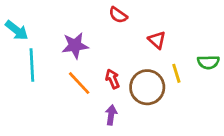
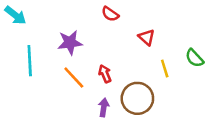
cyan arrow: (17, 30) -> (15, 15), moved
green semicircle: (208, 62) -> (195, 58), turned 48
brown circle: (147, 87) -> (137, 98), moved

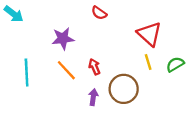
red triangle: (146, 37) -> (149, 34), moved, size x1.6
green semicircle: (195, 58) -> (175, 64), moved, turned 102
cyan line: (30, 61) -> (27, 73), moved

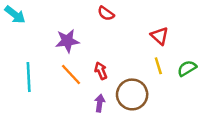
red triangle: (149, 34) -> (160, 36), size x0.7

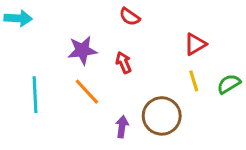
cyan arrow: (15, 15) -> (18, 18), turned -35
red triangle: (160, 36) -> (195, 44), turned 48
red arrow: (101, 71) -> (124, 63), moved

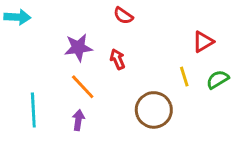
red triangle: (195, 44) -> (203, 42), moved
cyan line: (35, 95) -> (33, 110), moved
purple arrow: (122, 127) -> (78, 120), moved

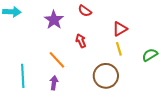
red triangle: (203, 42) -> (120, 29), moved
purple star: (78, 48) -> (54, 20), moved, turned -30
yellow line: (184, 77) -> (119, 49), moved

